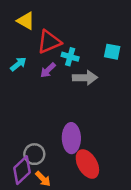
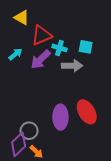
cyan square: (112, 52) -> (86, 47), moved
purple arrow: (48, 70) -> (41, 59), size x1.5
red ellipse: (87, 164) -> (87, 112), moved

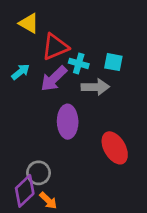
purple ellipse: (60, 117) -> (68, 122), moved

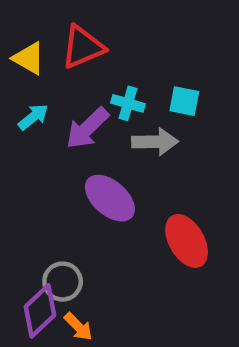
yellow triangle: (29, 23) -> (29, 58), moved
red triangle: (55, 47) -> (83, 47), moved
purple ellipse: (68, 122) -> (110, 198), turned -48

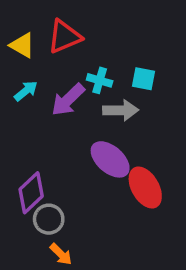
purple ellipse: (110, 198) -> (110, 159), moved
purple diamond: (40, 311) -> (31, 193), moved

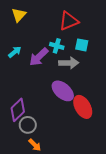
red triangle: (64, 37) -> (69, 21), moved
yellow triangle: (22, 45) -> (19, 15), moved, turned 42

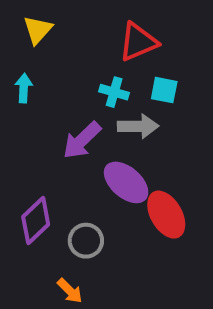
cyan arrow: (15, 52) -> (24, 88), moved, turned -48
purple arrow: (39, 57) -> (82, 140), moved
gray circle: (28, 125) -> (86, 241), moved

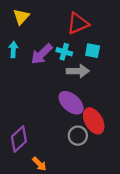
purple arrow: (82, 140) -> (42, 54), moved
purple diamond: (36, 221) -> (19, 139), moved
gray circle: (86, 241) -> (78, 136), moved

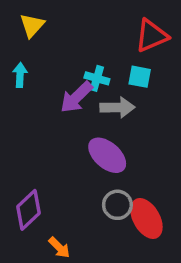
red triangle: (78, 23) -> (152, 36), moved
purple arrow: (42, 54) -> (76, 97), moved
red ellipse: (94, 121) -> (146, 218), moved

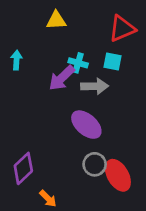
yellow triangle: (32, 25) -> (56, 20), moved, turned 45

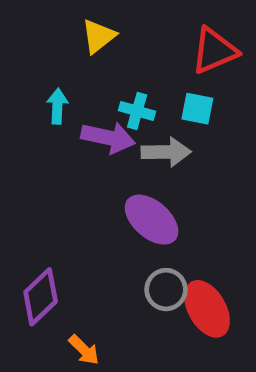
yellow triangle: (56, 20) -> (98, 36), turned -35
cyan arrow: (16, 60) -> (57, 106), moved
purple arrow: (62, 78) -> (108, 138), turned -124

